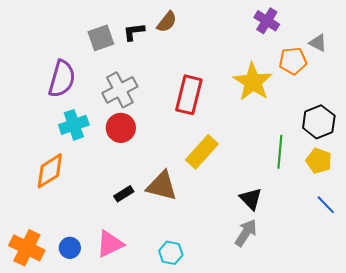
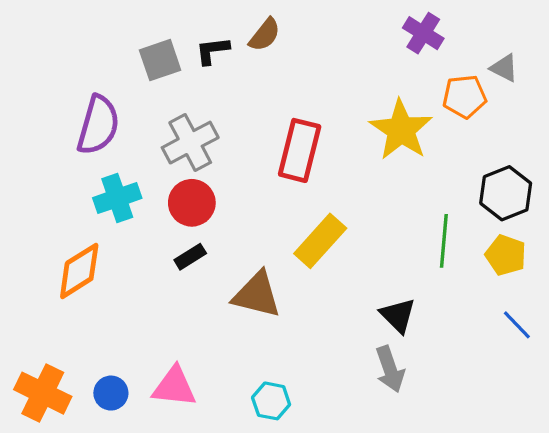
black rectangle: (124, 194) -> (190, 257), moved
gray arrow: (246, 233) -> (390, 369), turned 128
pink triangle: (110, 244) -> (174, 387), turned 32

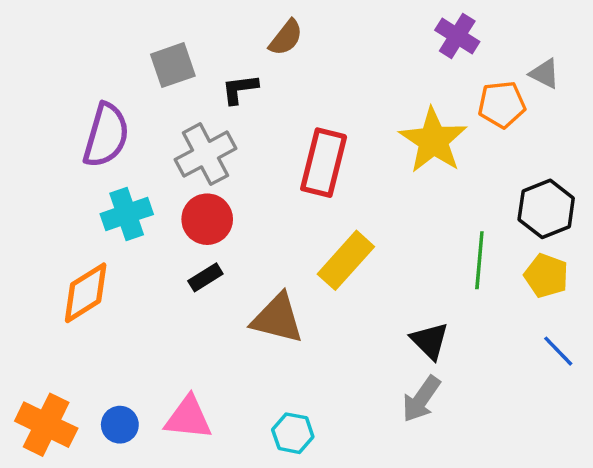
black L-shape: (212, 51) -> (240, 89), moved
gray arrow: (390, 369) -> (421, 399), turned 54

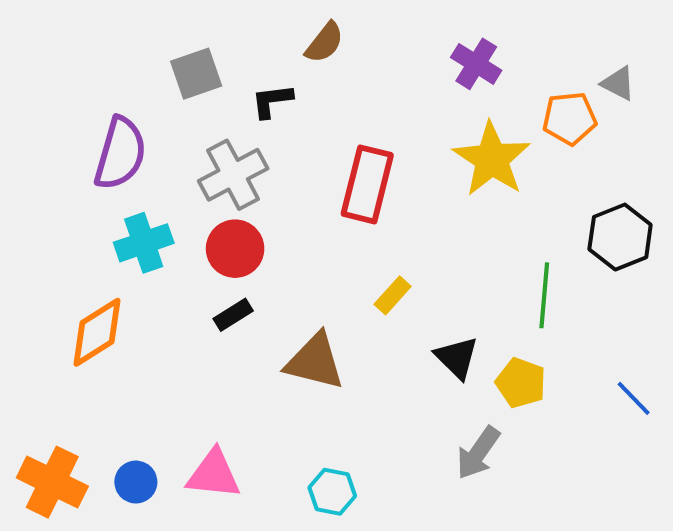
purple cross: (457, 36) -> (476, 64), moved
yellow rectangle: (346, 260) -> (393, 295), size x0.6
yellow pentagon: (546, 276) -> (521, 383), moved
black triangle: (430, 341) -> (457, 358), moved

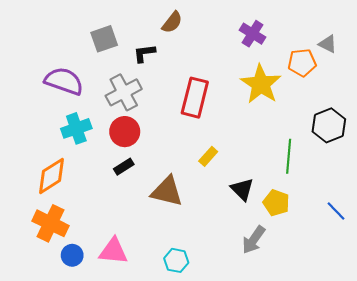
purple semicircle: (120, 153) -> (64, 81), turned -87
orange cross: (52, 482) -> (51, 223), moved

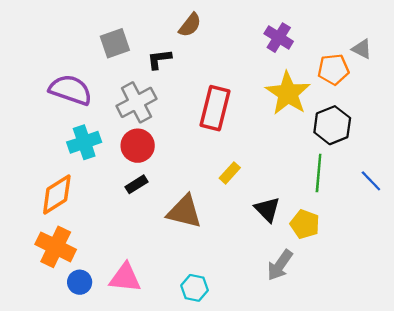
black hexagon: (329, 125) -> (332, 125), moved
blue line: (336, 211) -> (371, 181), moved

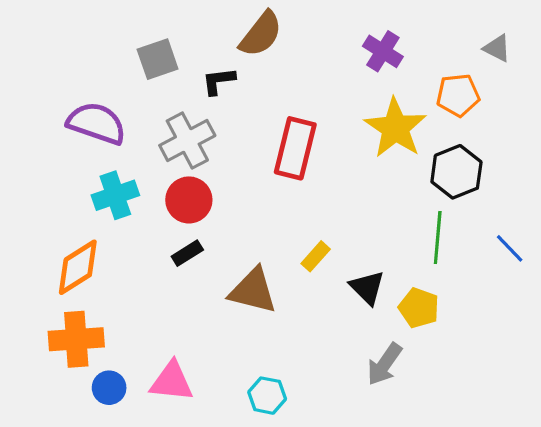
brown semicircle: (190, 25) -> (261, 34), size x1.4
gray triangle: (362, 49) -> (497, 48), moved
yellow rectangle: (230, 173) -> (316, 256), moved
orange cross: (56, 247) -> (76, 339), turned -30

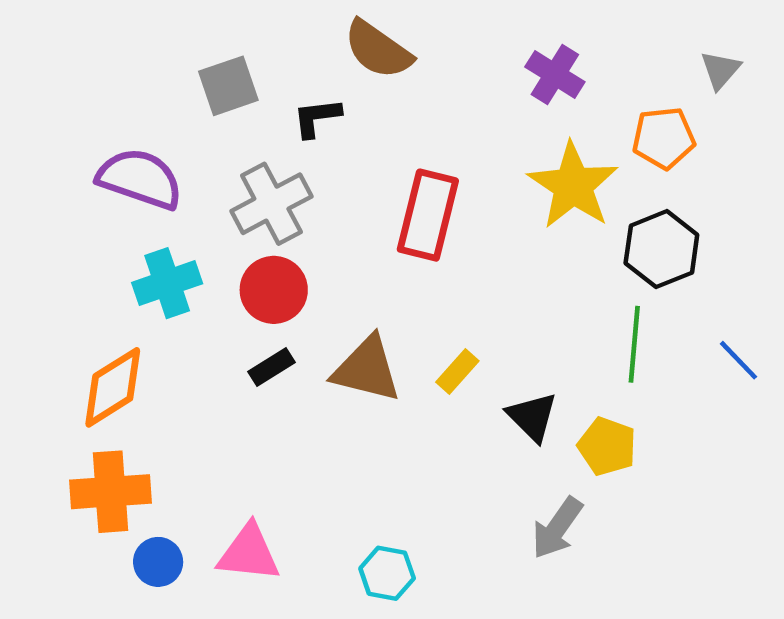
brown semicircle: (261, 34) -> (378, 50), turned 87
gray triangle: (497, 48) -> (720, 70), turned 44
brown triangle: (253, 291) -> (367, 369), moved

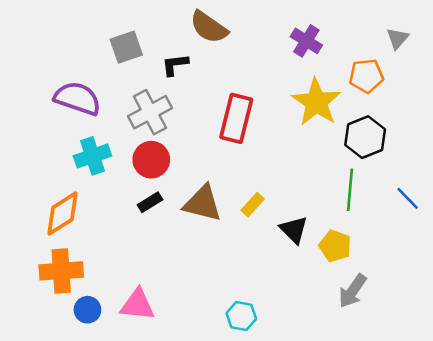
gray arrow: (557, 528) -> (353, 291), moved
cyan hexagon: (387, 573) -> (241, 316), moved

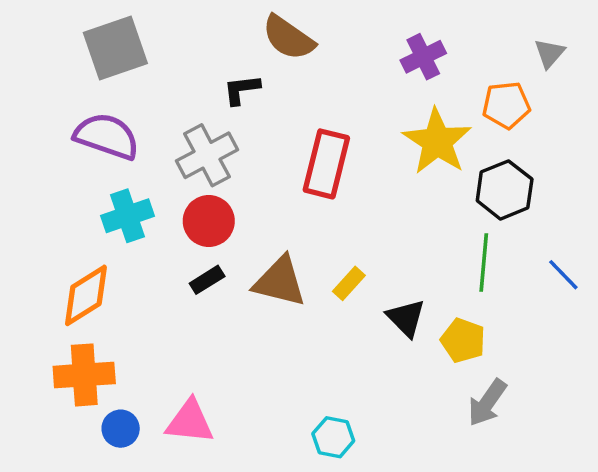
purple cross: (306, 41) -> (423, 57), turned 32
gray square: (126, 47) -> (115, 48), moved, size x1.4

